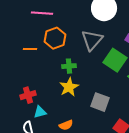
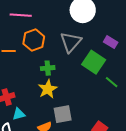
gray square: (100, 102) -> (63, 114), moved, turned -30

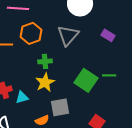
green square: (94, 62) -> (86, 80), moved
green line: (112, 82) -> (109, 75), turned -40
cyan triangle: (19, 114) -> (22, 97), moved

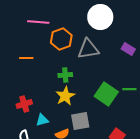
orange hexagon: (31, 33) -> (61, 39), moved
gray triangle: (68, 35) -> (88, 49), turned 40
cyan triangle: (22, 97) -> (42, 120), moved

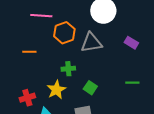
green square: (106, 94) -> (90, 88), moved, size x0.6
yellow star: (65, 96) -> (56, 90), moved

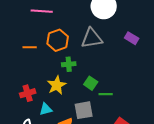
orange hexagon: (64, 33) -> (58, 40), moved
green line: (132, 83) -> (106, 94), moved

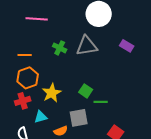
orange hexagon: (58, 40) -> (28, 78), moved
green cross: (69, 64) -> (60, 48), moved, turned 32

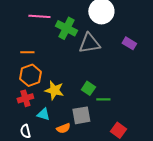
green cross: (60, 48) -> (66, 28), moved, size x1.5
yellow star: (52, 93) -> (54, 90), turned -30
cyan triangle: (41, 117) -> (43, 114), turned 32

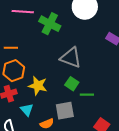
gray triangle: (89, 43) -> (71, 58), moved, turned 30
cyan triangle: (43, 114) -> (27, 110), turned 32

